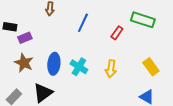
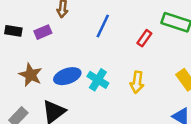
purple rectangle: (25, 38) -> (43, 32), moved
blue ellipse: (54, 64) -> (67, 76), turned 65

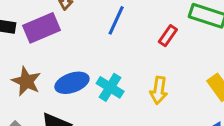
purple rectangle: (43, 32) -> (42, 28), size x1.6

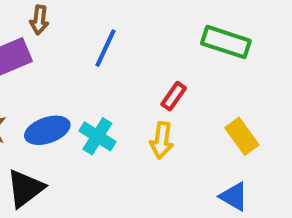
red rectangle: (168, 36) -> (174, 96), moved

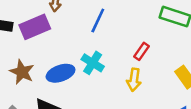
cyan cross: (97, 136) -> (93, 63), moved

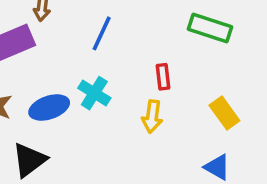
red rectangle: (142, 51) -> (163, 77), turned -42

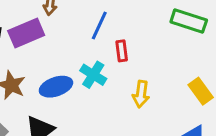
red rectangle: (163, 77) -> (122, 51), moved

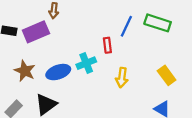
blue line: (99, 26) -> (126, 26), moved
cyan cross: (93, 75) -> (86, 63), turned 36

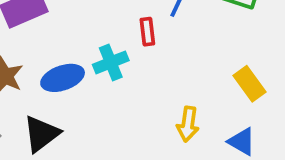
yellow arrow: (122, 78) -> (188, 124), moved

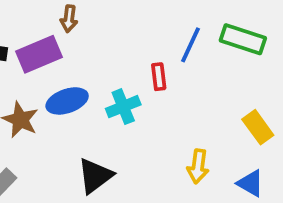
blue ellipse: (63, 78) -> (67, 101), moved
black triangle: (41, 134) -> (95, 176), moved

